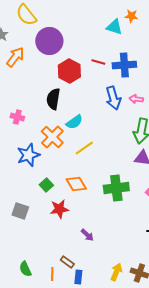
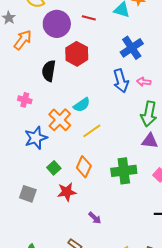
red line: (98, 62) -> (89, 18), moved
blue cross: (124, 65) -> (132, 48), turned -30
black semicircle: (53, 99) -> (49, 71), moved
orange diamond: (76, 184) -> (84, 167), turned 55

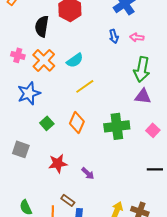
blue arrow: (121, 81) -> (114, 36), size x0.6
orange cross: (60, 120) -> (44, 60), moved
red star: (67, 192) -> (58, 163), moved

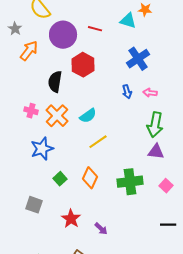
red star: (58, 163) -> (71, 219), turned -30

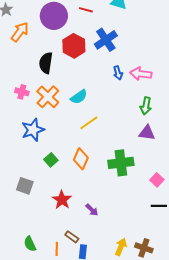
blue cross: (138, 59) -> (106, 40), moved
pink arrow: (150, 93) -> (141, 74), size x1.5
green arrow: (155, 125) -> (146, 106), size x0.7
pink square: (166, 186) -> (157, 180), moved

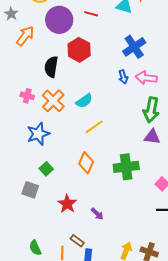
blue cross: (106, 40) -> (134, 47), moved
green arrow: (146, 106) -> (151, 110), size x1.4
green square: (51, 160) -> (46, 169), moved

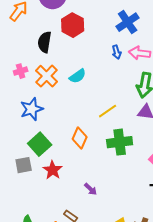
pink cross: (27, 96) -> (21, 71), turned -32
yellow line: (94, 127) -> (108, 111), moved
green square: (46, 169) -> (40, 144), size x1.6
gray square: (30, 190) -> (24, 165), turned -30
red star: (67, 204) -> (53, 170), moved

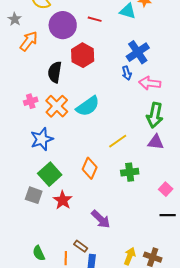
blue arrow: (117, 52) -> (127, 73), moved
cyan semicircle: (78, 76) -> (88, 106), size x1.4
green cross: (120, 142) -> (130, 172), size x0.7
gray square: (24, 165) -> (34, 195), turned 30
purple arrow: (91, 189) -> (101, 219), size x1.5

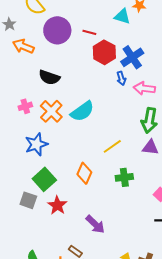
red line: (95, 19) -> (89, 32), moved
orange arrow: (29, 41) -> (23, 46), turned -105
red hexagon: (83, 55) -> (104, 52), moved
black semicircle: (55, 72) -> (49, 77), turned -80

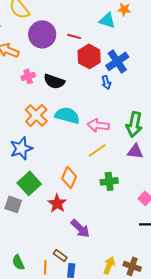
black semicircle: (49, 77) -> (54, 81), moved
pink arrow: (144, 88) -> (98, 125), moved
pink cross: (25, 106) -> (28, 76), moved
cyan semicircle: (82, 111) -> (67, 115), turned -130
red star: (57, 205) -> (57, 203), moved

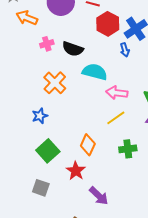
cyan semicircle: (67, 115) -> (95, 72), moved
blue star: (21, 148) -> (40, 116), size x0.7
gray square: (13, 204) -> (41, 188), moved

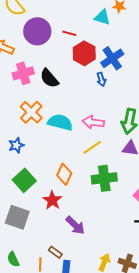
pink cross: (47, 44) -> (23, 73), size x1.5
black semicircle: (73, 49) -> (49, 78), turned 30
cyan semicircle: (95, 72) -> (60, 122), moved
green cross: (128, 149) -> (104, 178), size x1.4
gray square: (41, 188) -> (17, 217), size x1.4

